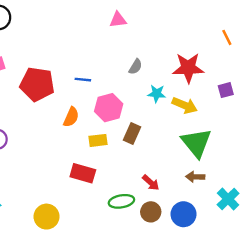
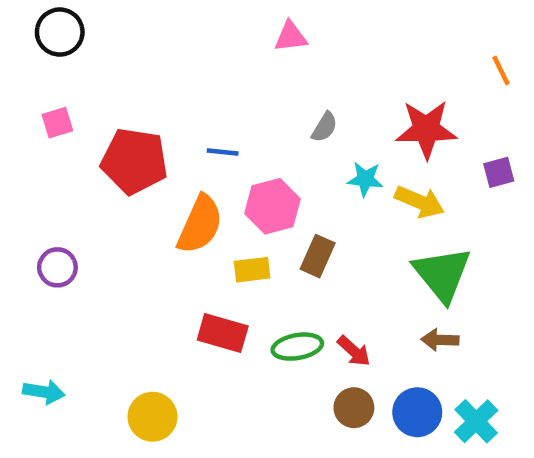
orange semicircle: (71, 117) -> (200, 224), size x1.5
cyan cross: (228, 199) -> (476, 421), moved
green ellipse: (121, 201) -> (297, 347), moved

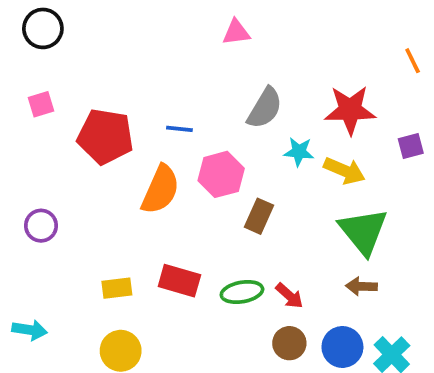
gray semicircle: (324, 127) -> (265, 108), size x1.6
yellow rectangle: (252, 270) -> (117, 288), moved

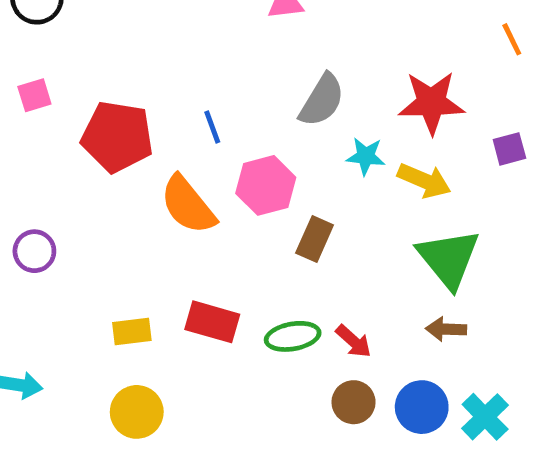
blue line: (179, 129) -> (212, 127), turned 64
orange semicircle: (160, 190) -> (188, 205), turned 117

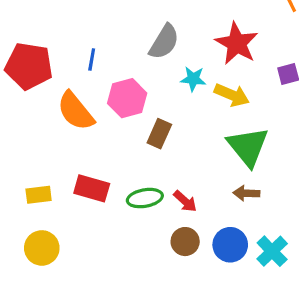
red star: (431, 103) -> (237, 43), turned 30
blue line: (212, 127) -> (92, 60), turned 30

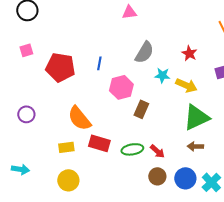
red star: (237, 43) -> (189, 53), size x0.6
orange semicircle: (76, 111) -> (79, 118), moved
green triangle: (248, 146) -> (196, 117), turned 44

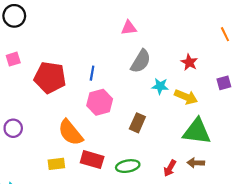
pink triangle: (129, 12) -> (129, 28), moved
pink hexagon: (121, 87) -> (100, 102), moved
green triangle: (196, 117) -> (197, 131), turned 32
red arrow: (157, 151) -> (170, 168), moved, turned 77

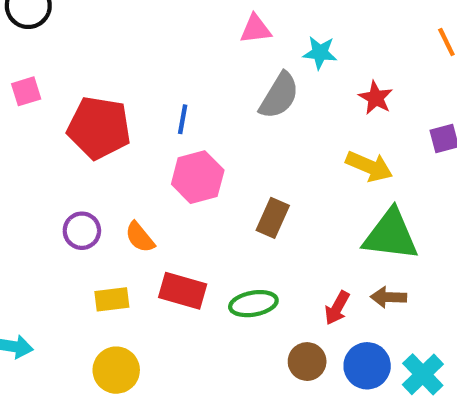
cyan star: (160, 86) -> (320, 53), moved
purple circle: (13, 128) -> (82, 231), moved
orange semicircle: (70, 133) -> (140, 237), size x0.6

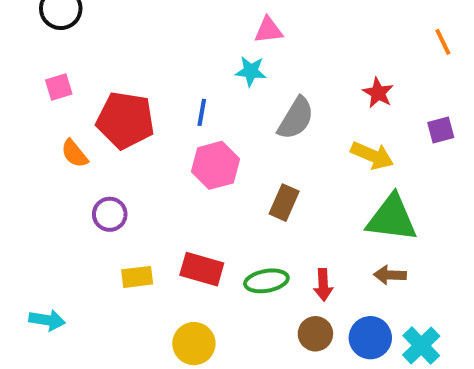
cyan star: (320, 53) -> (251, 71), moved
gray semicircle: (279, 96) -> (296, 118), moved
orange semicircle: (140, 237) -> (74, 154), moved
red arrow: (337, 308) -> (323, 285), moved, turned -32
yellow circle: (116, 370) -> (194, 344), moved

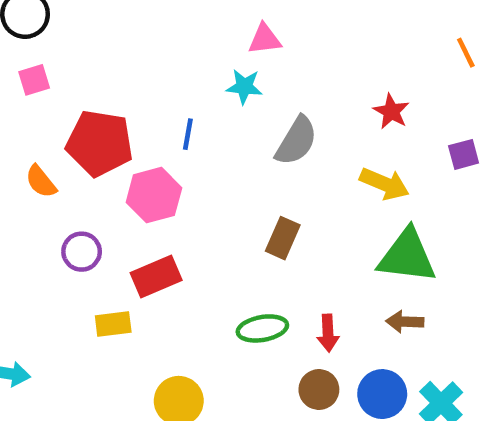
pink square: (59, 87) -> (34, 80), moved
pink hexagon: (216, 165) -> (154, 195), moved
red rectangle: (202, 269) -> (156, 276), moved, turned -39

